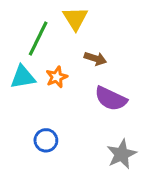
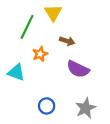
cyan triangle: (23, 77) -> (16, 72), moved, turned 30
blue circle: (46, 140) -> (47, 106), moved

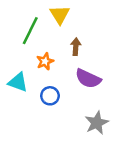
brown arrow: (67, 41) -> (76, 47), turned -104
blue circle: (47, 106) -> (50, 96), moved

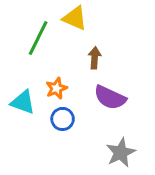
yellow triangle: (60, 15) -> (75, 18), turned -35
orange star: (45, 61) -> (56, 88), moved

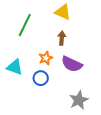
yellow triangle: (75, 18) -> (63, 12), moved
orange star: (56, 88) -> (46, 58), moved

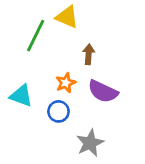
yellow triangle: (63, 12) -> (67, 17), moved
gray star: (79, 100) -> (90, 143), moved

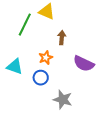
purple semicircle: (103, 91) -> (84, 64), moved
gray star: (90, 143) -> (63, 100), turned -30

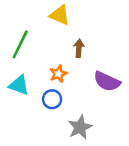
green line: (25, 25) -> (20, 44), moved
gray star: (63, 100) -> (80, 127), turned 30

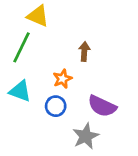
yellow triangle: (60, 15) -> (38, 16), moved
purple semicircle: (107, 81) -> (102, 106), moved

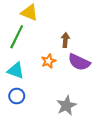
blue circle: (56, 106) -> (17, 96), moved
purple semicircle: (102, 106) -> (79, 62), moved

